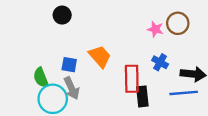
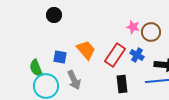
brown circle: (178, 23) -> (151, 32), moved
red rectangle: (132, 79) -> (115, 55), moved, turned 35
gray arrow: (72, 88) -> (74, 80), moved

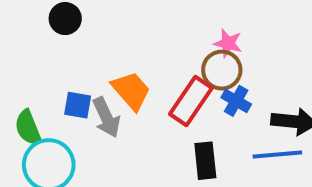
brown circle: (151, 32) -> (222, 70), moved
gray arrow: (74, 80) -> (106, 117), moved

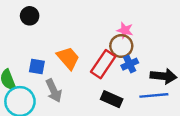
blue cross: (236, 101) -> (130, 64), turned 35
gray arrow: (106, 117) -> (54, 91), moved
black rectangle: (205, 161) -> (112, 99), turned -60

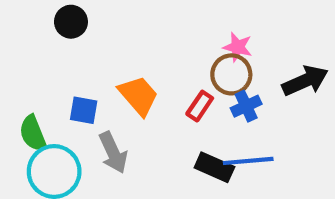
red rectangle: (103, 64) -> (200, 106), size x0.6
black arrow: (164, 76) -> (305, 81), moved, turned -30
blue line: (154, 95) -> (248, 161), moved

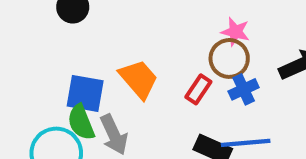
blue square: (84, 110) -> (85, 93), size x1.4
green semicircle: (33, 134) -> (81, 122), moved

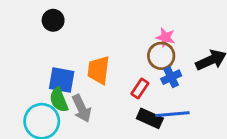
orange trapezoid: (139, 79) -> (99, 70), turned -132
red rectangle: (198, 89) -> (140, 89), moved

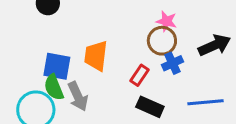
blue line: (173, 114) -> (206, 102), moved

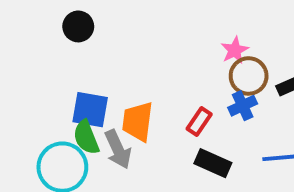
pink star: (166, 21) -> (235, 50), turned 30
brown circle: (162, 41) -> (249, 76), moved
orange trapezoid: (96, 56) -> (138, 122), moved

